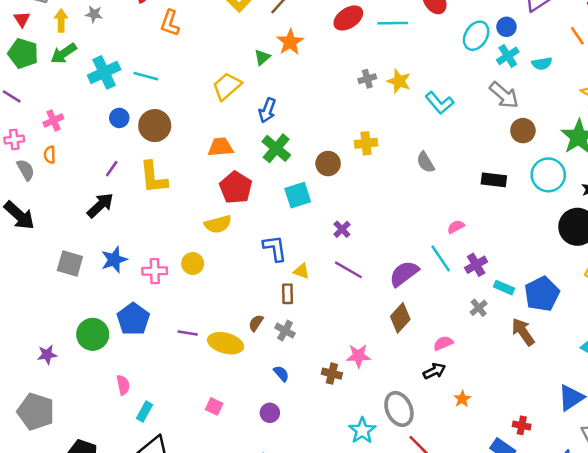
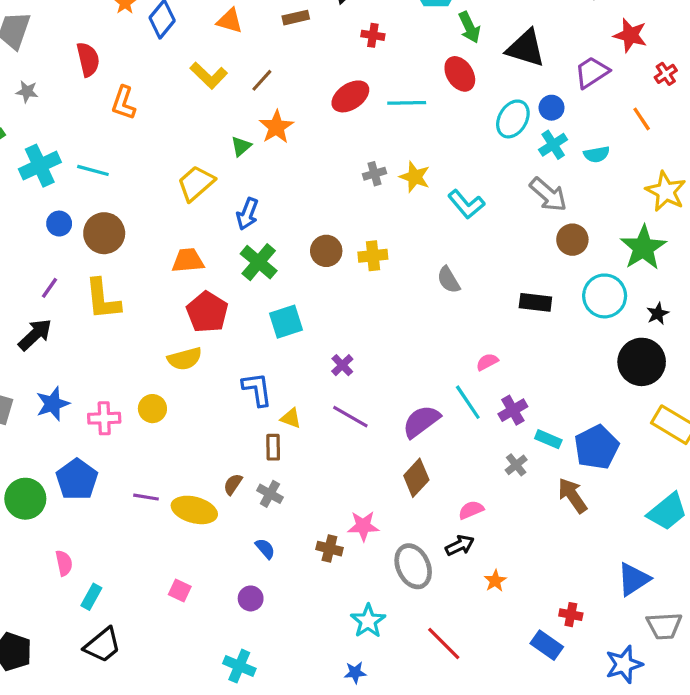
brown circle: (328, 164) -> (326, 251), moved
gray ellipse: (399, 409) -> (413, 566), moved

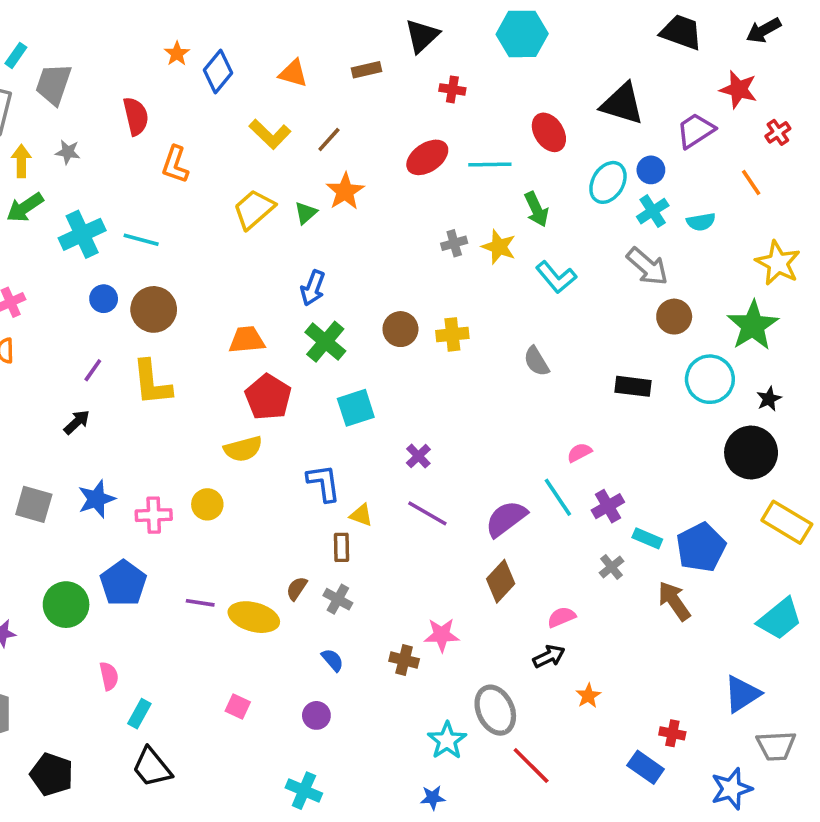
green arrow: (469, 27) -> (536, 209), moved
yellow trapezoid: (196, 183) -> (254, 209), moved
black arrow: (35, 335) -> (77, 422), size x0.7
gray ellipse: (413, 566) -> (495, 710), moved
black trapezoid: (103, 645) -> (152, 767), turned 90

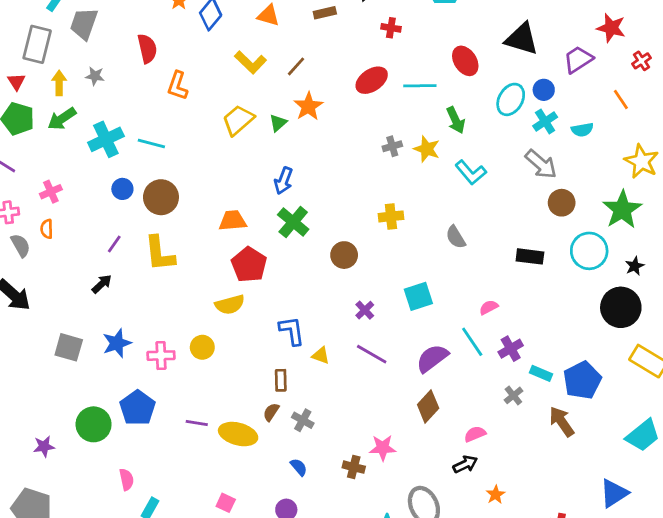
brown circle: (400, 329) -> (344, 255), moved
cyan square: (356, 408) -> (418, 296), moved
brown rectangle: (341, 547) -> (281, 380), moved

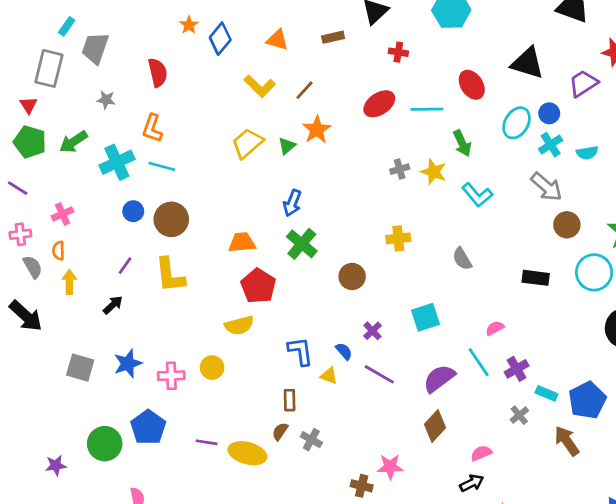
yellow arrow: (59, 83) -> (69, 282), moved
orange L-shape: (178, 86) -> (152, 128), moved
blue semicircle: (299, 467) -> (344, 351), moved

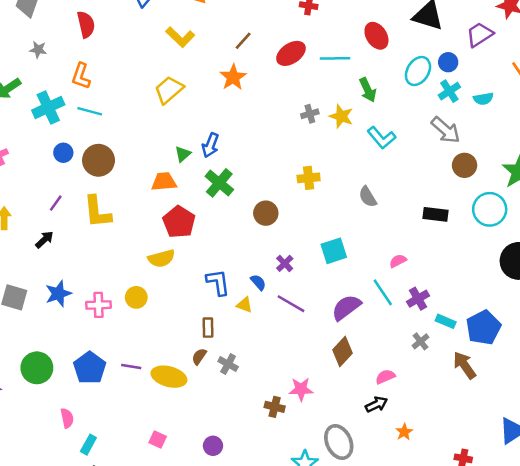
brown line: (305, 90) -> (243, 41), moved
green triangle: (287, 146) -> (183, 154), moved
blue pentagon: (148, 427) -> (90, 368), moved

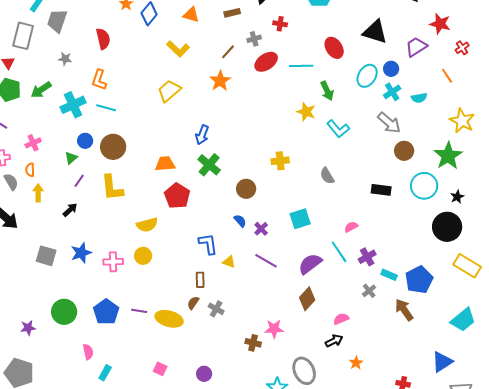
gray cross: (310, 114) -> (254, 39), moved
green triangle: (183, 154) -> (71, 158), moved
yellow semicircle: (161, 258) -> (147, 225), moved
blue semicircle: (258, 282) -> (240, 221), moved

